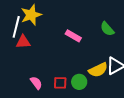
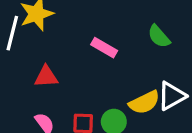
red triangle: (23, 42) -> (46, 77), moved

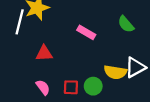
yellow semicircle: (144, 102) -> (115, 72), turned 35

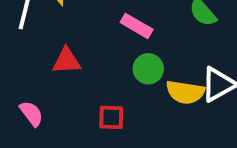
green circle: (93, 86) -> (148, 69), moved
pink semicircle: (43, 87) -> (31, 114), moved

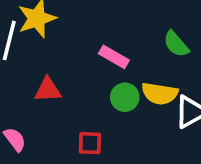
yellow semicircle: (185, 92) -> (160, 94), moved

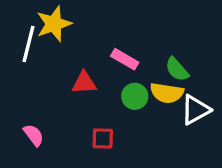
green semicircle: (176, 44) -> (177, 69), moved
red triangle: (48, 90) -> (84, 83), moved

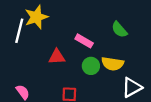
green semicircle: (177, 69) -> (119, 30), moved
white triangle: (195, 110) -> (132, 87), moved

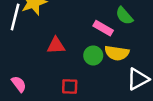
pink rectangle: (84, 41) -> (103, 28), moved

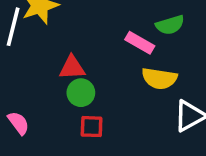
green semicircle: (124, 16) -> (170, 25), turned -66
green circle: (93, 55) -> (81, 93), moved

